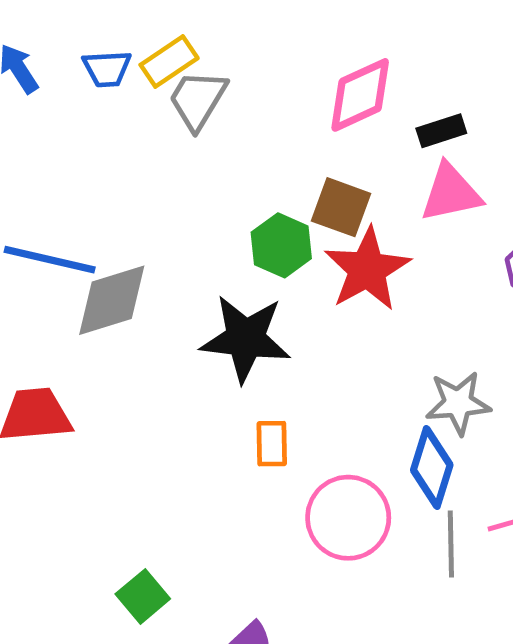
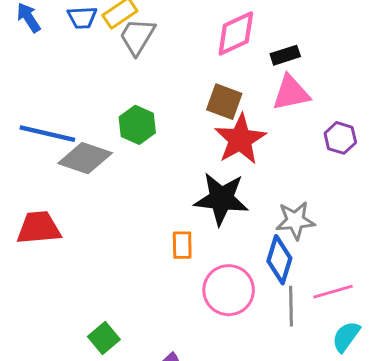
green hexagon: (281, 245) -> (137, 125), moved
gray diamond: (112, 300) -> (85, 158), turned 36
black star: (245, 339) -> (221, 199), moved

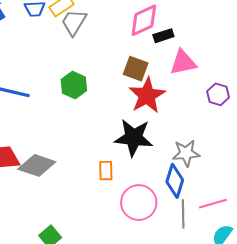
black rectangle: (285, 55) -> (163, 36), moved
gray diamond: (85, 158) -> (37, 165), moved

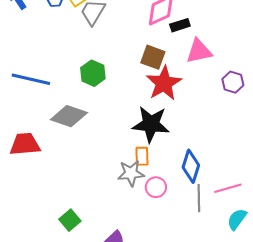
gray star: (186, 153) -> (131, 173), moved
gray diamond: (37, 165) -> (69, 116), moved
orange rectangle: (106, 171) -> (142, 156), moved
pink circle: (139, 203) -> (156, 187), size x0.6

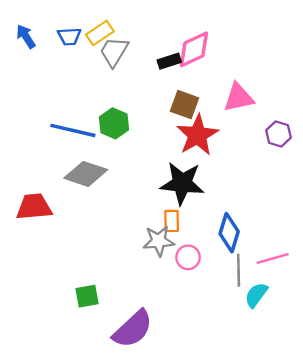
black rectangle: (180, 25) -> (169, 61), moved
blue line: (31, 79) -> (73, 130), moved
cyan semicircle: (237, 219) -> (256, 295), moved
green square: (70, 220) -> (87, 296), turned 30

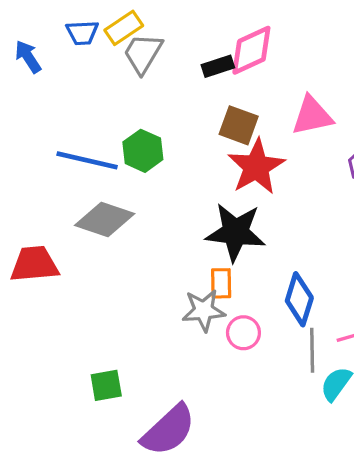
blue arrow: (26, 36) -> (28, 57), moved

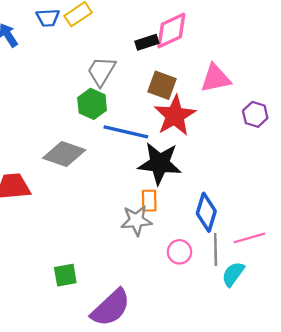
gray trapezoid: (143, 53) -> (101, 71), moved
blue line: (87, 160) -> (126, 132), moved
pink circle: (243, 333) -> (179, 252), moved

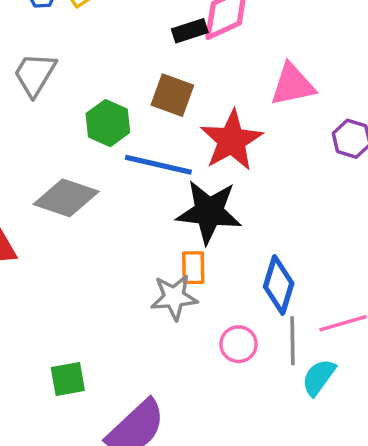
gray trapezoid: (101, 71) -> (35, 74), moved
brown square: (162, 85) -> (172, 95), moved

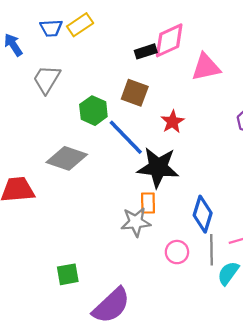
pink triangle: (293, 85) -> (206, 67), moved
red star: (232, 140) -> (173, 122), size x0.6
blue line: (158, 165) -> (126, 137), turned 33

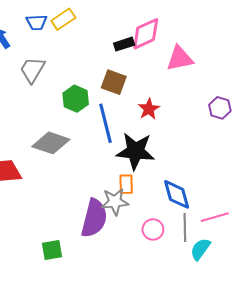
blue line: (126, 137) -> (106, 123), turned 30
blue diamond: (203, 214) -> (177, 194), turned -32
purple semicircle: (111, 306) -> (94, 218), moved, turned -33

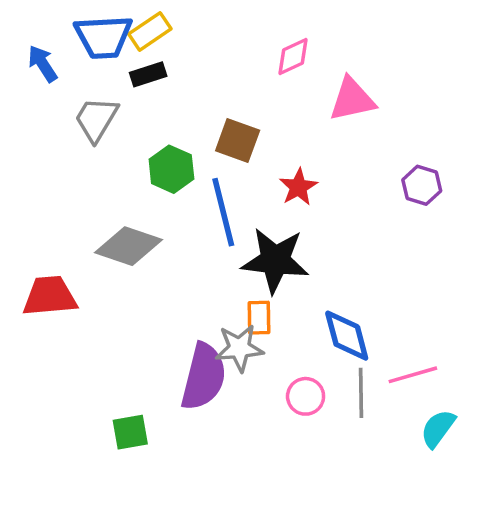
blue trapezoid: (37, 22) -> (103, 37), size x1.6
pink diamond: (146, 34) -> (293, 56), size x0.7
black rectangle: (124, 44) -> (148, 74), moved
cyan semicircle: (200, 249) -> (438, 429), moved

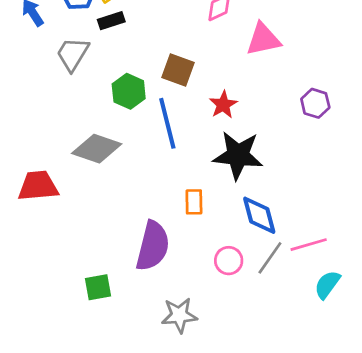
black star: (275, 260) -> (238, 155), moved
gray star: (239, 348) -> (179, 315), moved
gray line: (361, 393) -> (270, 258), turned 36

